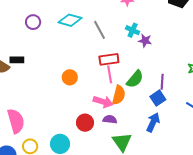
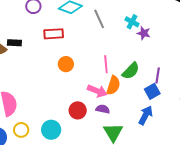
red rectangle: (109, 59) -> (54, 34), moved

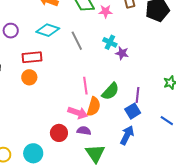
orange circle: (66, 64) -> (29, 77), moved

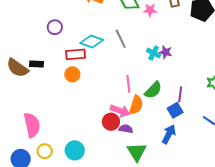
cyan diamond: (48, 30) -> (92, 42), moved
cyan cross: (110, 42) -> (154, 53), moved
red circle: (59, 133) -> (111, 122), moved

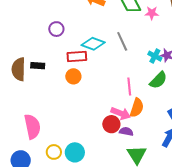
brown semicircle: (17, 68) -> (19, 69), turned 55
green semicircle: (153, 90) -> (158, 80), moved
yellow circle: (45, 151) -> (54, 152), moved

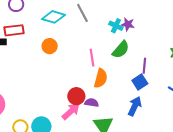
red rectangle: (77, 56) -> (14, 30), moved
orange circle: (73, 76) -> (50, 46), moved
pink arrow: (121, 113) -> (71, 111), moved, turned -60

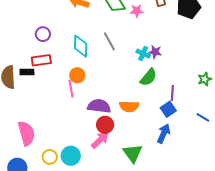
cyan diamond: (54, 17) -> (81, 46), turned 75
pink line: (92, 58) -> (71, 89), moved
orange semicircle: (101, 78) -> (129, 106), turned 78
purple semicircle: (92, 103) -> (99, 106), moved, size x1.6

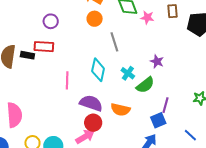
cyan diamond: (81, 46) -> (98, 70), moved
cyan cross: (143, 54) -> (128, 73), moved
orange circle: (77, 75) -> (95, 19), moved

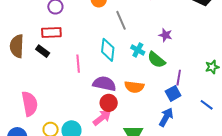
black rectangle: (27, 55) -> (43, 51), moved, turned 32
green semicircle: (145, 85) -> (156, 60), turned 84

